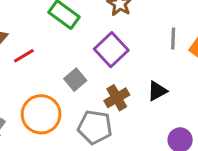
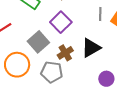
gray square: (75, 80) -> (38, 42), size x1.5
black triangle: (157, 91) -> (91, 48), size x1.5

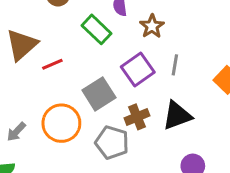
gray line: (100, 14) -> (175, 65), moved

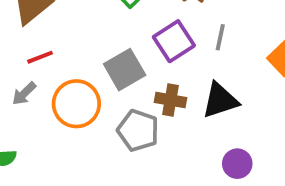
red line: (52, 64) -> (40, 57), moved
brown cross: (137, 117) -> (171, 100), turned 30
gray arrow: (16, 132) -> (24, 94), moved

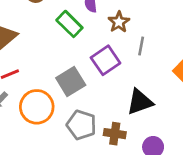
gray line: (220, 37) -> (141, 46), moved
brown cross: (171, 100) -> (115, 134), moved

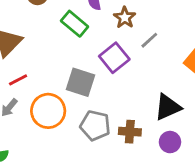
gray line: (141, 46) -> (149, 40), turned 42
gray square: (71, 81) -> (81, 82), turned -36
black triangle: (140, 102) -> (168, 107), moved

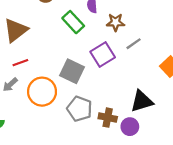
brown star: (125, 18) -> (115, 22), turned 30
purple circle: (170, 142) -> (130, 127), moved

